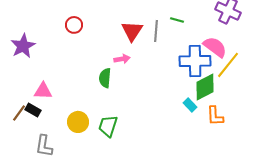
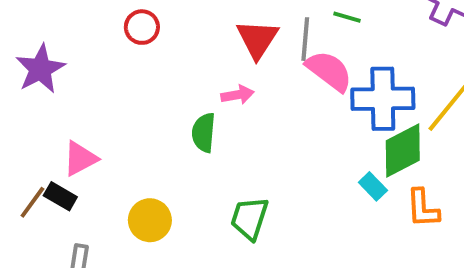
pink semicircle: (215, 47) -> (329, 71), moved
pink triangle: (43, 91) -> (80, 158), turned -30
green trapezoid: (108, 126) -> (249, 218), moved

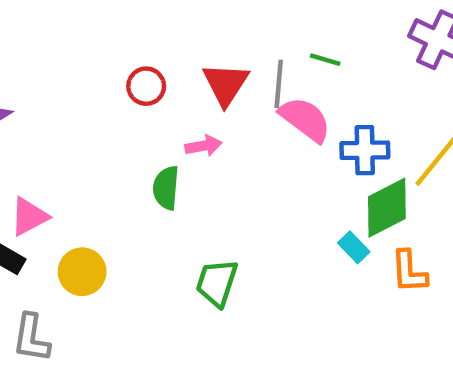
red circle: (142, 27) -> (146, 86), moved
blue cross: (383, 99) -> (365, 150), size x0.7
yellow circle: (150, 220) -> (82, 272), moved

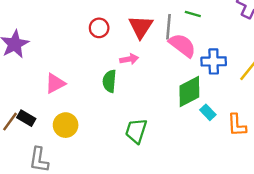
green diamond: (387, 208) -> (189, 92), moved
pink triangle: (29, 216) -> (55, 83), moved

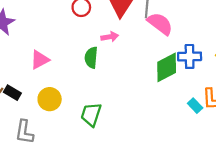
blue cross: (214, 61) -> (190, 56), moved
cyan rectangle: (208, 112) -> (195, 106), moved
green trapezoid: (136, 131) -> (91, 114), moved

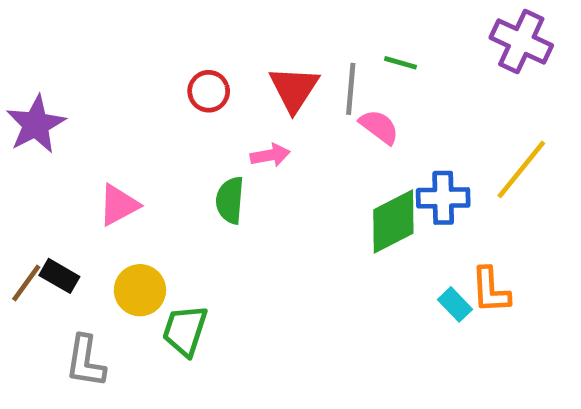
pink semicircle: (160, 24) -> (379, 127), size x0.7
green trapezoid: (91, 114) -> (185, 330), moved

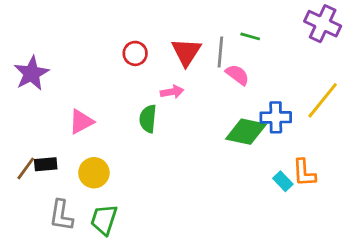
green diamond: (393, 222) -> (246, 132), turned 39
black rectangle: (59, 276) -> (46, 164), turned -35
green trapezoid: (185, 330) -> (104, 220), moved

